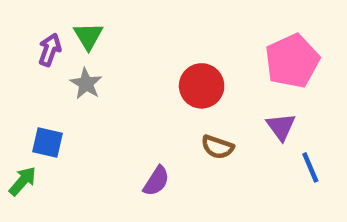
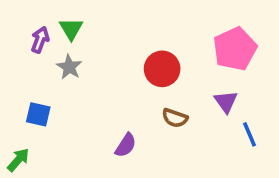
green arrow: (23, 181) -> (18, 160), moved

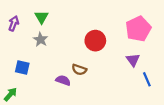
purple arrow: (40, 40) -> (14, 23), moved
brown semicircle: (175, 118) -> (79, 70), moved
purple semicircle: (126, 145) -> (63, 80), moved, turned -104

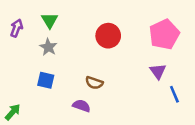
red circle: (95, 41) -> (108, 36), moved
blue square: (22, 67) -> (46, 80), moved
purple semicircle: (63, 80) -> (81, 106), moved

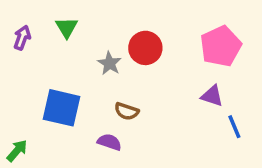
gray star: (48, 47) -> (109, 63), moved
purple triangle: (158, 71) -> (212, 96), turned -36
blue square: (46, 80) -> (62, 108), size x1.6

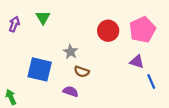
red circle: (145, 48) -> (108, 31), moved
gray star: (109, 63) -> (71, 52), moved
green arrow: (17, 151) -> (11, 97), turned -64

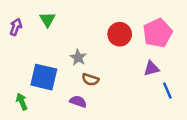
purple triangle: (137, 62) -> (152, 68), turned -32
green arrow: (11, 97) -> (22, 102), moved

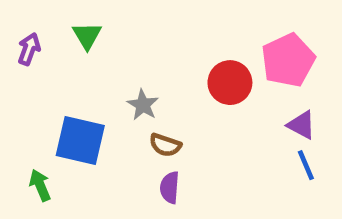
red circle: (120, 34) -> (230, 83), moved
purple triangle: (152, 68) -> (301, 125), moved, turned 42
purple semicircle: (78, 102) -> (170, 187), moved, turned -105

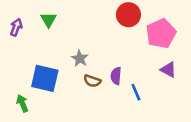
red circle: (230, 83) -> (128, 15), moved
blue line: (306, 165) -> (136, 92), moved
purple semicircle: (170, 187) -> (116, 76), moved

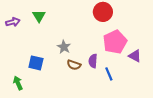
purple arrow: (16, 27) -> (13, 22), turned 56
pink pentagon: (161, 33) -> (115, 42), moved
blue square: (45, 78) -> (36, 63), size x0.7

